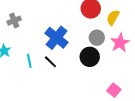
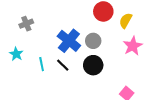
gray circle: (97, 38) -> (93, 41), moved
black circle: (90, 57) -> (93, 65), moved

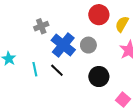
gray cross: (26, 24) -> (41, 26), moved
black circle: (93, 65) -> (99, 77), moved

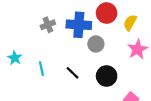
blue cross: (63, 45) -> (79, 25), moved, turned -35
black line: (57, 70) -> (72, 73), moved

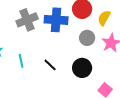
gray cross: (48, 25) -> (27, 20), size x1.5
gray circle: (96, 44) -> (87, 38), moved

